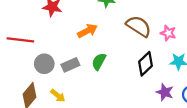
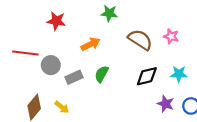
pink star: (168, 33) -> (171, 36), moved
gray circle: (44, 64) -> (51, 65), moved
black diamond: (145, 64) -> (147, 76), turned 30

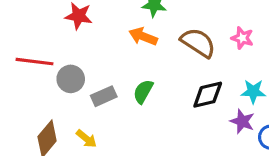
orange arrow: (91, 44) -> (143, 36), moved, turned -132
purple star: (166, 104) -> (242, 121), moved

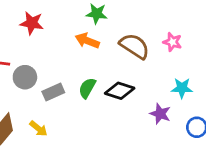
black diamond: (208, 95) -> (120, 91), moved, turned 32
purple star: (242, 121) -> (160, 114), moved

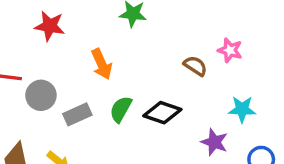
orange arrow: (87, 41) -> (102, 64), moved, turned -135
brown semicircle: (135, 46) -> (195, 66), moved, size x0.6

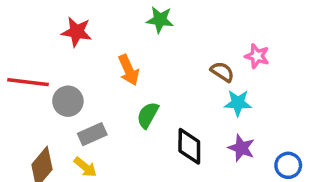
cyan star: (242, 109) -> (238, 103), moved
black diamond: (162, 113) -> (189, 146), moved, turned 72
gray rectangle: (77, 114) -> (92, 134), moved

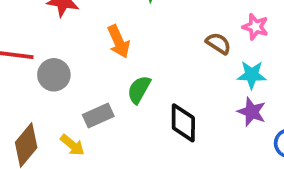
cyan star: (238, 103) -> (252, 75), moved
gray rectangle: (92, 134) -> (98, 115), moved
purple star: (241, 148) -> (252, 112), moved

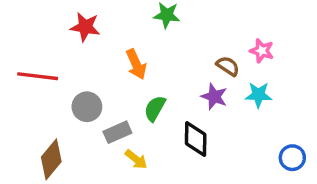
gray circle: (54, 75) -> (87, 107), moved
purple star: (252, 112) -> (214, 97), moved
yellow arrow: (72, 145) -> (136, 159), moved

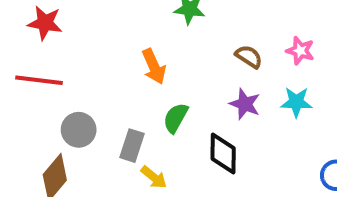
red star: (85, 27) -> (45, 23), moved
brown semicircle: (228, 66) -> (249, 57), moved
gray circle: (87, 107) -> (79, 130), moved
gray rectangle: (117, 132) -> (132, 146), turned -48

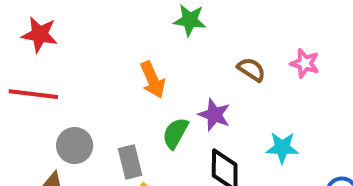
cyan star: (296, 102) -> (282, 148), moved
purple star: (245, 104) -> (214, 115), moved
gray rectangle: (132, 146) -> (130, 162), turned -32

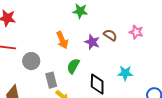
purple star: (214, 115) -> (92, 42), moved
gray circle: (75, 146) -> (31, 61), moved

